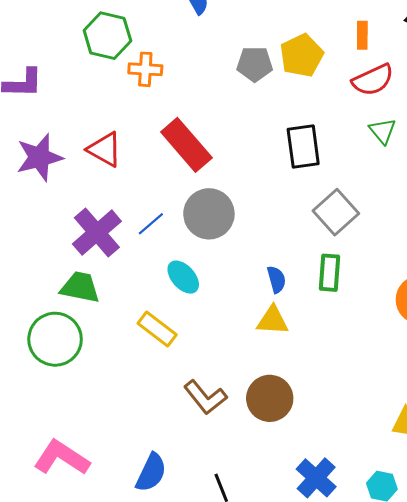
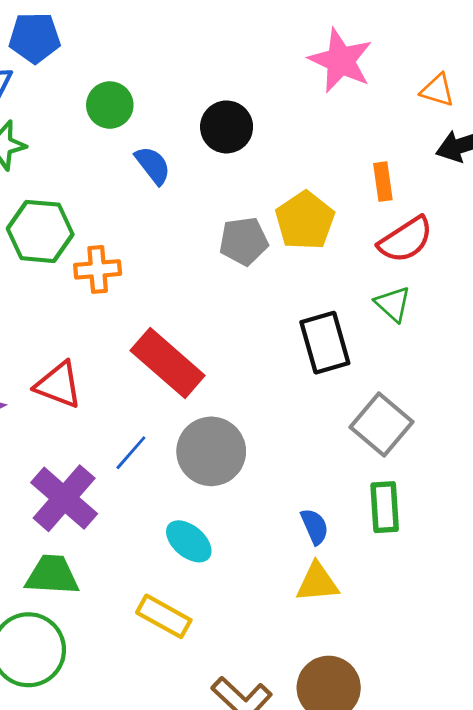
green triangle: (383, 131) -> (393, 304), moved
blue line: (151, 224) -> (131, 453), moved

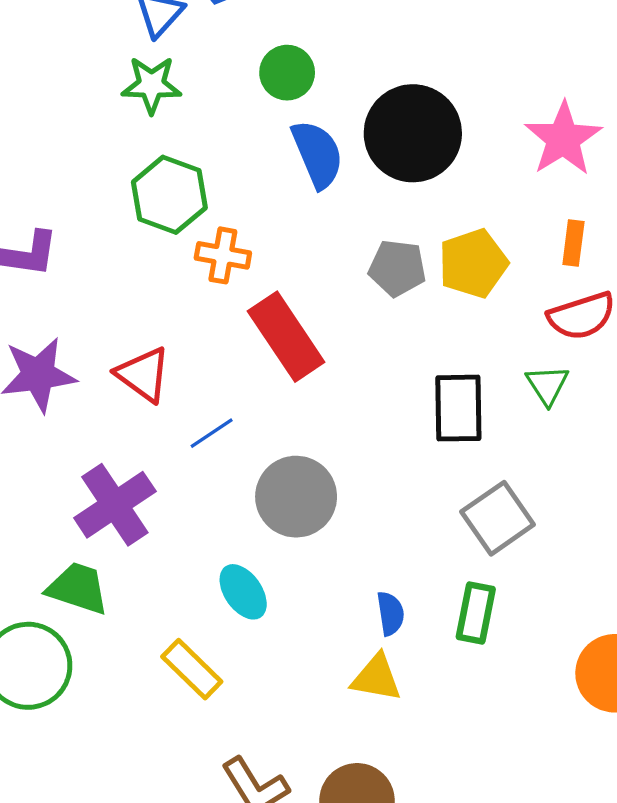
pink star: (341, 61) -> (563, 139), moved
black circle: (227, 127) -> (413, 133), size x1.6
blue semicircle: (153, 165) -> (317, 154), size x1.4
red rectangle: (168, 363) -> (286, 337), moved
blue line: (131, 453) -> (212, 433), moved

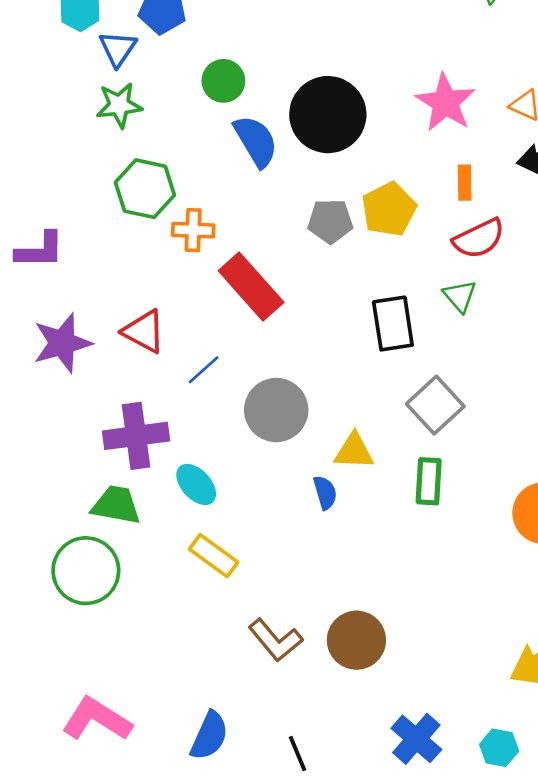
purple cross: (115, 505) -> (136, 436), turned 34
cyan ellipse: (243, 592) -> (196, 484), moved
blue semicircle: (390, 613) -> (325, 493), moved
yellow triangle: (376, 678) -> (354, 451), moved

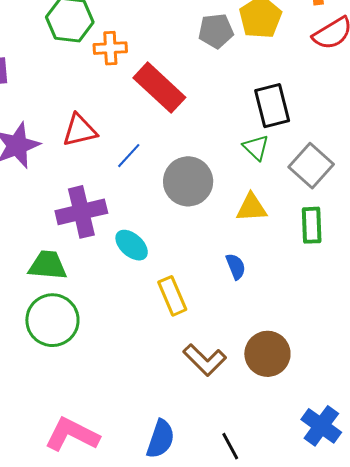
green triangle: (460, 296) -> (256, 147), moved
red triangle: (144, 331) -> (80, 130), turned -36
blue semicircle: (325, 493) -> (236, 266), moved
green trapezoid: (116, 505) -> (48, 265), moved
yellow rectangle: (214, 556) -> (172, 296), moved, turned 36

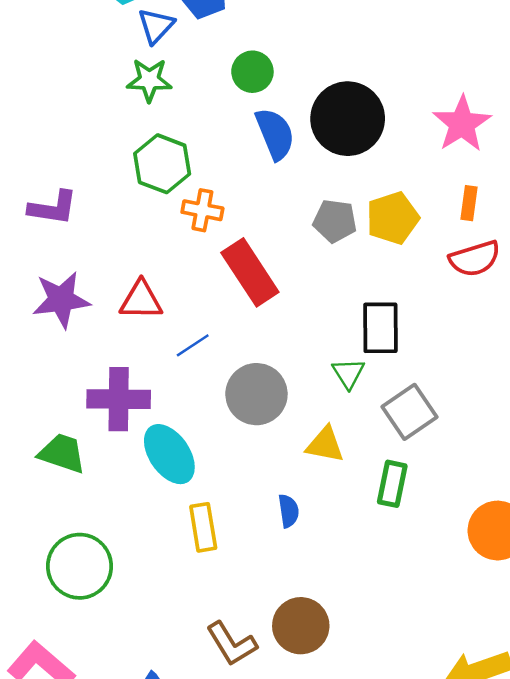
cyan ellipse: (132, 245) -> (169, 454), size x1.4
green circle: (52, 320) -> (80, 566), moved
brown L-shape: (205, 360) -> (232, 644), moved

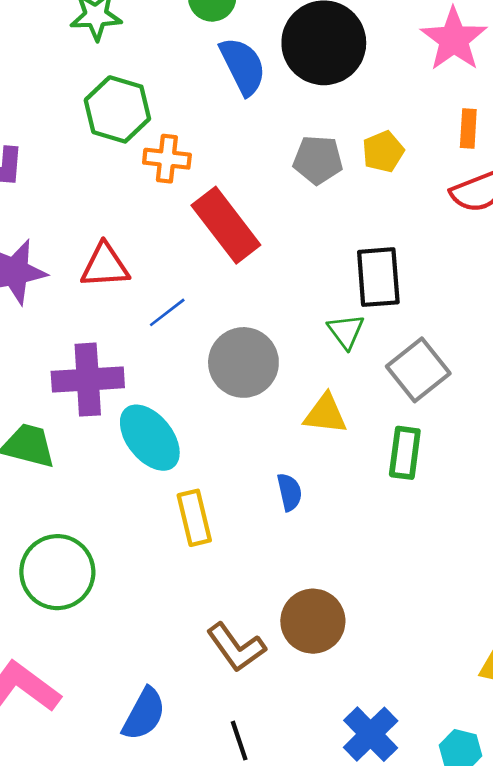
yellow pentagon: (393, 218) -> (383, 152), size x0.7

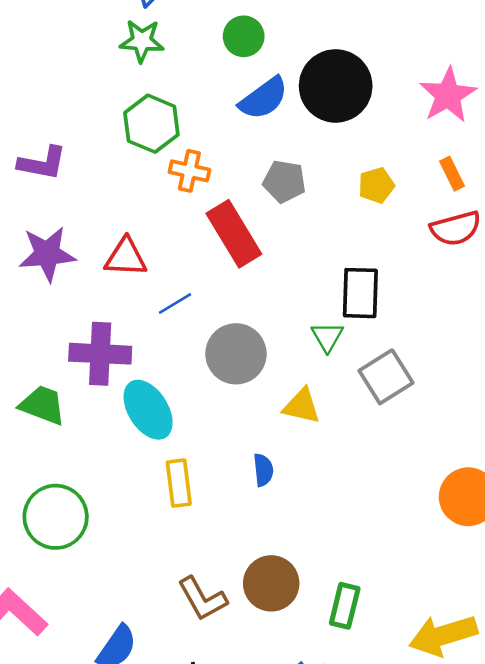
blue semicircle: (243, 66) -> (264, 98), turned 74
orange rectangle: (468, 128) -> (452, 174), turned -36
gray pentagon: (318, 160) -> (284, 181), moved
green rectangle: (405, 453) -> (345, 606), moved

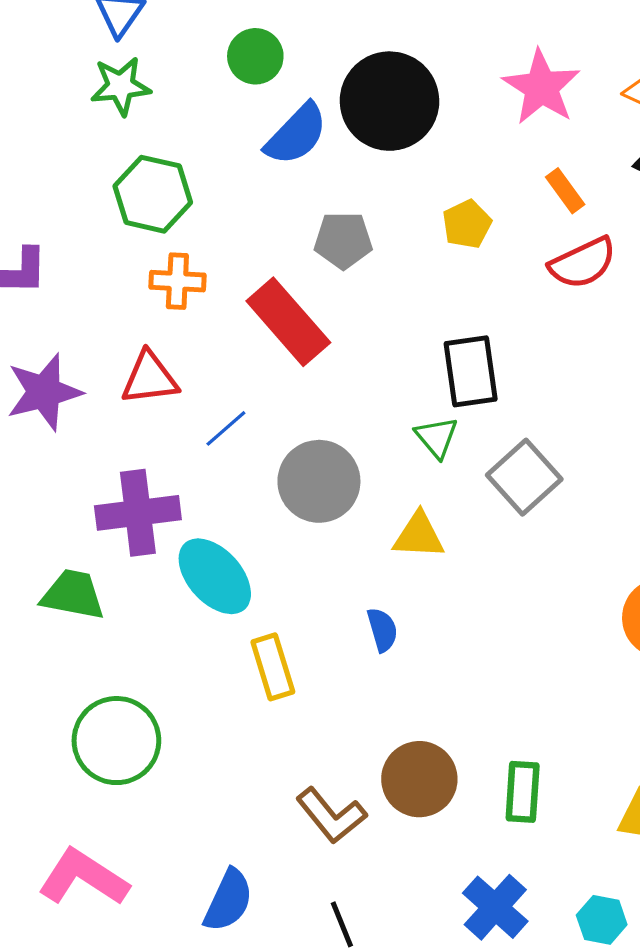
orange cross: (189, 171) -> (177, 281), moved

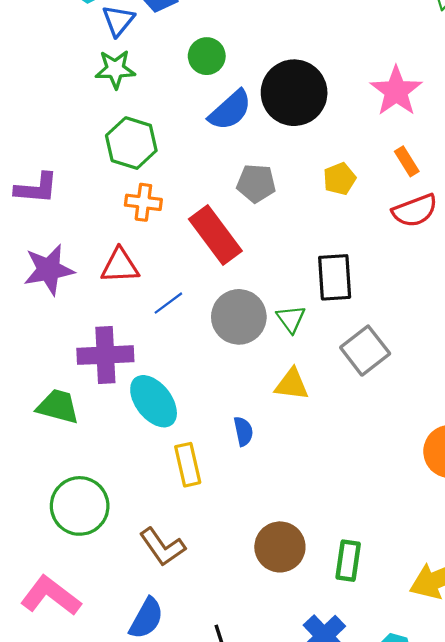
green triangle: (437, 437) -> (291, 319), moved
gray circle: (319, 481) -> (239, 317), moved
blue semicircle: (382, 630) -> (243, 431), moved
brown L-shape: (331, 815) -> (162, 547), moved

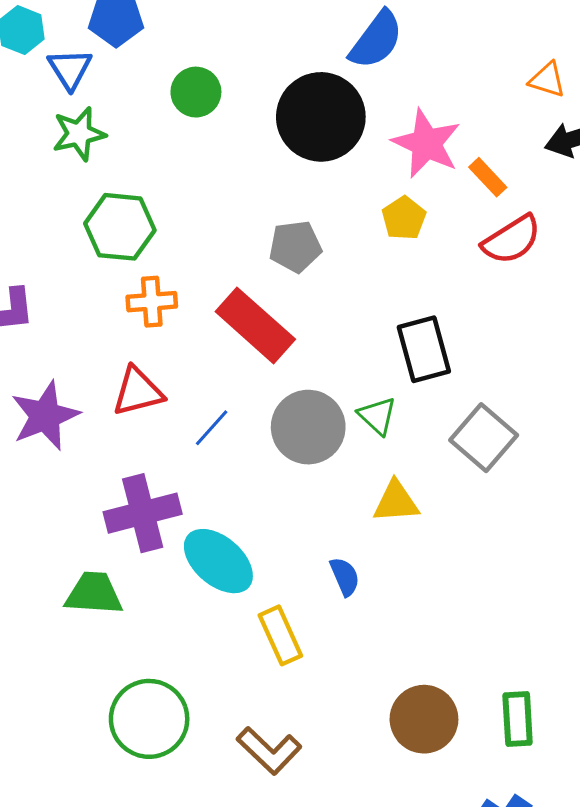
pink star: (396, 91) -> (426, 143), moved
blue semicircle: (230, 110) -> (376, 40), moved

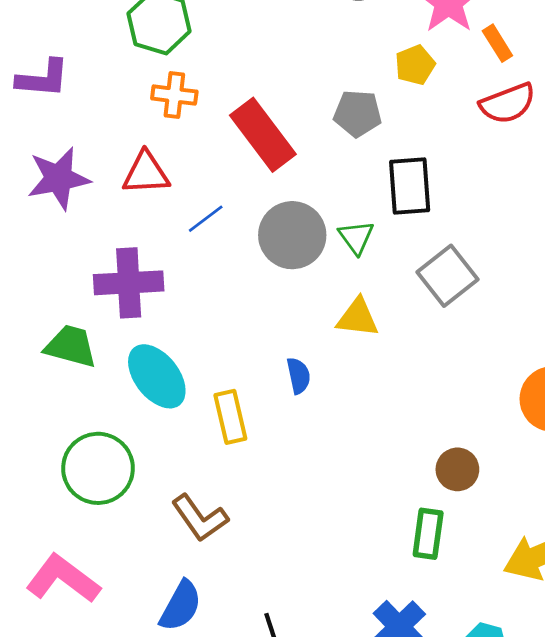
gray pentagon: (295, 246) -> (358, 113), moved
cyan ellipse: (218, 561) -> (157, 376), moved
brown circle: (424, 719) -> (457, 469), moved, size x0.7

